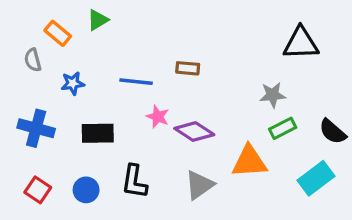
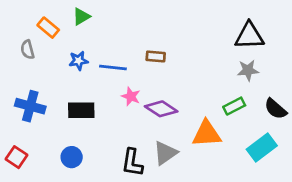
blue star: (73, 83) -> (78, 61), moved
gray star: (273, 95) -> (248, 70), moved
black L-shape: (134, 182) -> (132, 163), moved
red square: (38, 190) -> (16, 157), moved

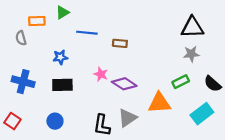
orange rectangle: (48, 28) -> (37, 21), turned -42
blue star: (78, 61) -> (60, 57), moved
blue line: (113, 68) -> (87, 33), moved

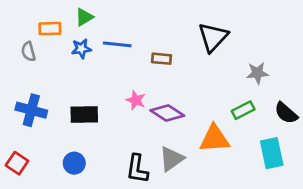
black triangle: (192, 27) -> (213, 37), moved, turned -45
blue star: (60, 57) -> (81, 49), moved
cyan rectangle: (202, 114) -> (272, 153), turned -65

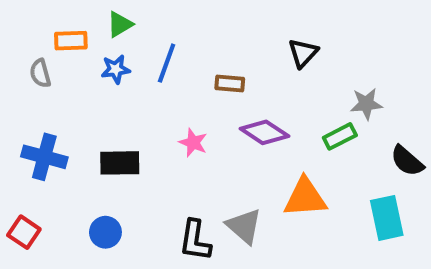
black triangle: (213, 37) -> (303, 53), size x0.7
blue line: (117, 44) -> (167, 63), turned -76
green rectangle: (243, 110) -> (340, 136), moved
purple diamond: (167, 113) -> (264, 132), moved
gray triangle: (172, 159) -> (244, 226), turned -44

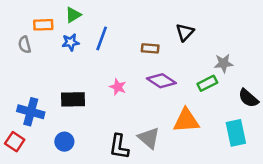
brown rectangle: (230, 83) -> (150, 48), moved
blue cross: (44, 157) -> (31, 112), moved

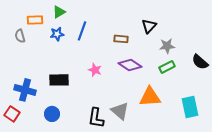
gray star: (223, 63) -> (167, 46), moved
black semicircle: (248, 98) -> (200, 62), moved

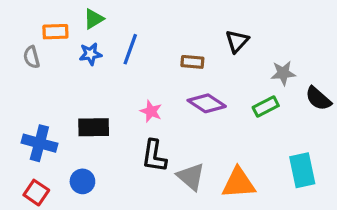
gray star: (167, 46) -> (283, 73), moved
orange triangle: (150, 97) -> (239, 183), moved
red square: (12, 114) -> (36, 193), moved
black L-shape: (96, 118) -> (154, 156), moved

